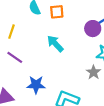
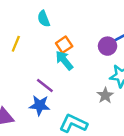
orange square: (57, 12) -> (64, 45), moved, turned -32
purple line: (15, 57) -> (45, 85), moved

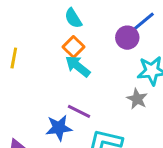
cyan semicircle: (44, 19) -> (73, 18), moved
purple line: (45, 85) -> (79, 111), moved

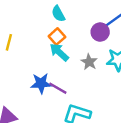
gray star: (137, 99) -> (89, 62), moved
blue star: (59, 128) -> (41, 83), moved

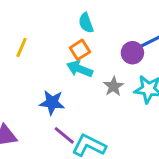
cyan arrow: (59, 52) -> (80, 69), turned -30
purple line: (58, 88) -> (64, 135), moved

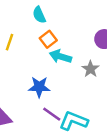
cyan semicircle: (86, 23) -> (39, 15), moved
orange square: (80, 50) -> (48, 39), moved

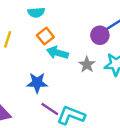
cyan semicircle: (39, 15) -> (36, 12), turned -70

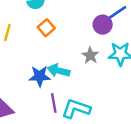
cyan arrow: (57, 53) -> (59, 71), moved
purple line: (50, 109) -> (54, 103), turned 48

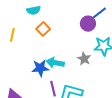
gray star: (90, 55) -> (84, 59), moved

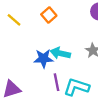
yellow line: (12, 35) -> (14, 20), turned -64

